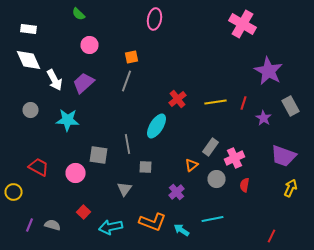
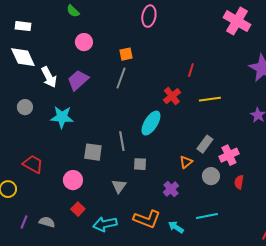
red line: (244, 103) -> (191, 70), moved
pink circle: (76, 173) -> (73, 180), moved

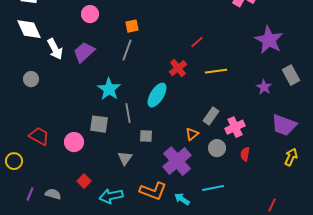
red line: (191, 70) -> (197, 42), turned 32
cyan star: (62, 117) -> (109, 89), moved, turned 30
pink circle: (73, 180) -> (74, 142), moved
purple cross: (171, 189) -> (177, 161), size x1.8

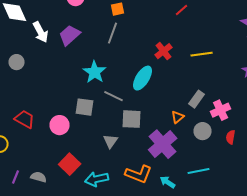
red line: (197, 42) -> (182, 10), moved
gray line: (128, 113) -> (114, 96), turned -54
gray square: (146, 136) -> (132, 119), size x1.5
red square: (84, 181) -> (70, 164), size x1.5

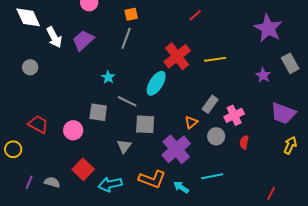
red cross: (164, 51) -> (177, 56), size x1.5
cyan star: (95, 72) -> (108, 77), size x0.6

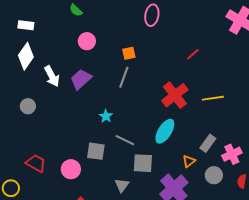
white diamond: (28, 17) -> (26, 56), turned 60
cyan ellipse: (156, 83) -> (165, 131), moved

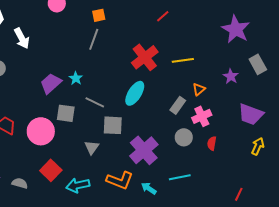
purple trapezoid: (81, 79) -> (51, 83), moved
orange triangle: (189, 161) -> (199, 89), moved
pink circle: (71, 169) -> (41, 131), size x1.4

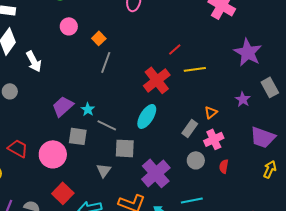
orange square: (99, 15) -> (99, 38), moved, turned -32
red line: (163, 16) -> (175, 49), moved
yellow line: (183, 60) -> (195, 69), moved
cyan star: (76, 78) -> (88, 109), moved

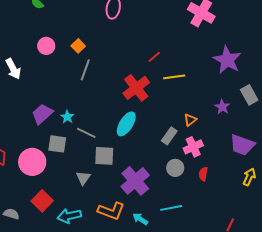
pink circle: (69, 26) -> (46, 46), moved

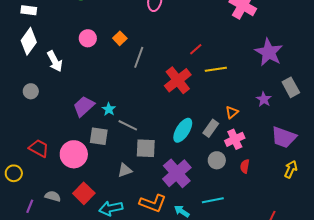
gray line: (85, 70) -> (139, 57), moved
cyan ellipse: (126, 124) -> (183, 130), moved
gray triangle: (83, 178) -> (125, 170), turned 35
gray semicircle: (11, 214) -> (53, 196), moved

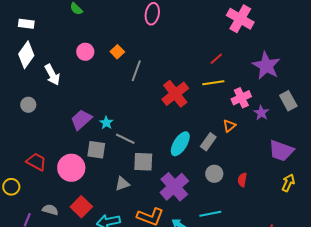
red line: (196, 49) -> (216, 59), moved
pink cross: (235, 139) -> (241, 98), moved

